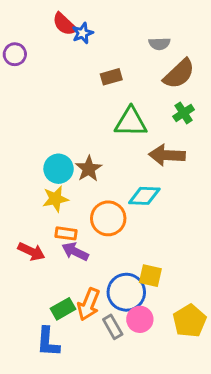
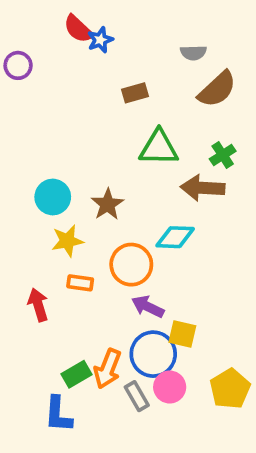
green cross: (184, 113) -> (223, 155), moved
cyan circle: (59, 169) -> (53, 197), moved
red arrow: (31, 252) -> (38, 305), turned -132
purple arrow: (75, 252) -> (148, 307), moved

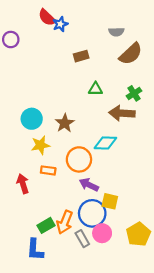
green triangle: (159, 148) -> (95, 89), size x0.6

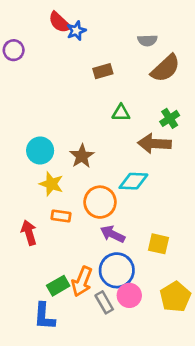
yellow star: (40, 145) -> (51, 184), turned 30
yellow square: (110, 201) -> (159, 244), moved

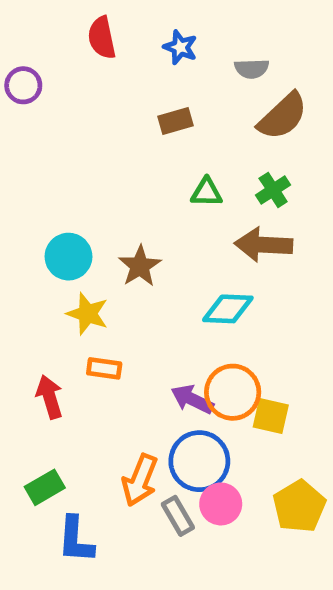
red semicircle: (60, 22) -> (102, 38), turned 35
blue star: (76, 31) -> (180, 47), moved, turned -30
green cross: (170, 118) -> (273, 190), moved
orange circle: (100, 202) -> (233, 392), moved
green rectangle: (58, 286) -> (45, 487), moved

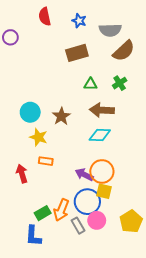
gray semicircle: (252, 69) -> (110, 30), size x1.5
brown rectangle: (176, 121) -> (77, 53), size x1.5
brown arrow: (264, 245) -> (102, 110), moved
yellow square: (271, 416) -> (104, 191), moved
green rectangle: (45, 487) -> (43, 213), moved

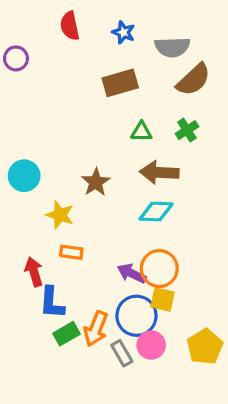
cyan circle: (30, 112) -> (24, 176), moved
blue L-shape: (33, 236) -> (52, 303), moved

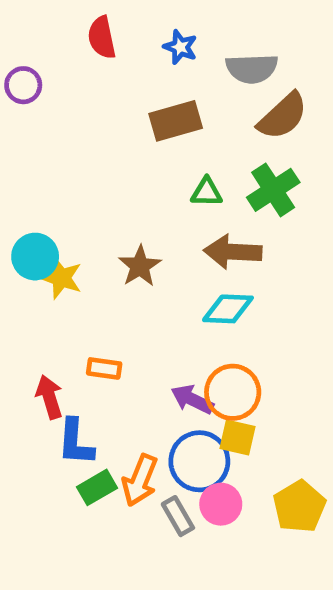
green cross: (187, 130) -> (273, 190), size x1.5
yellow star: (60, 215) -> (61, 278), moved

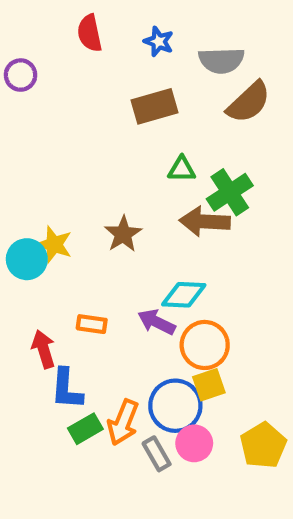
green cross: (273, 190) -> (230, 192), moved
cyan circle: (35, 257) -> (27, 259), moved
cyan diamond: (228, 309) -> (184, 295), moved
purple arrow: (192, 399) -> (157, 322), moved
yellow square: (237, 437) -> (209, 385), turned -32

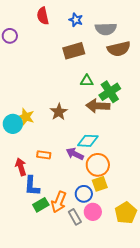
brown semicircle: (249, 102) -> (119, 49), turned 30
blue circle: (175, 406) -> (84, 194), size x0.7

